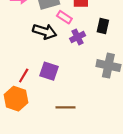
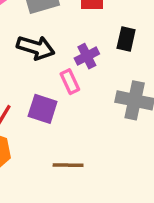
pink rectangle: (64, 17) -> (70, 82), moved, turned 32

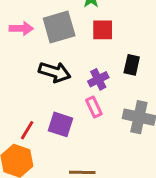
pink rectangle: (70, 82) -> (94, 107), moved

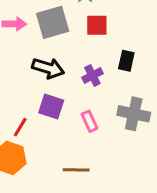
pink rectangle: (94, 107) -> (90, 121), moved
purple square: (60, 124) -> (51, 106), moved

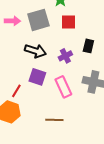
pink rectangle: (90, 121) -> (63, 87), size x1.5

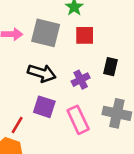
gray square: (38, 20) -> (46, 33), turned 30

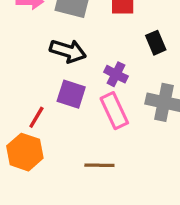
black rectangle: (110, 67) -> (156, 43), turned -36
purple cross: (81, 80) -> (116, 74), moved, turned -36

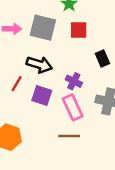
red line: (36, 117) -> (17, 84), moved
brown line: (99, 165) -> (69, 136), moved

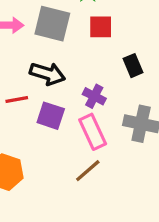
red line: (17, 84) -> (17, 100), turned 49
brown line: (69, 136) -> (88, 171), turned -42

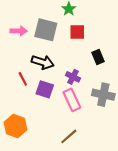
red line: (17, 100) -> (23, 79), turned 72
brown line: (88, 171) -> (69, 136), moved

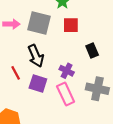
black arrow: (43, 62) -> (36, 56), turned 50

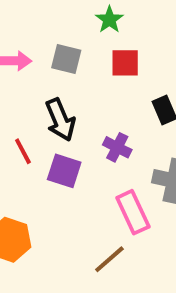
gray square: (39, 23) -> (66, 59), size x0.7
pink rectangle: (66, 94) -> (133, 212), moved

